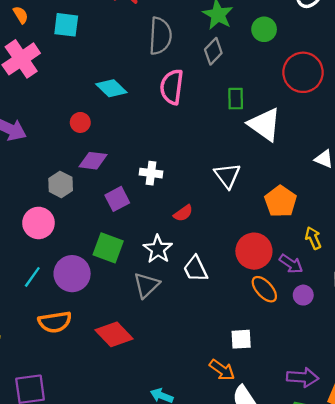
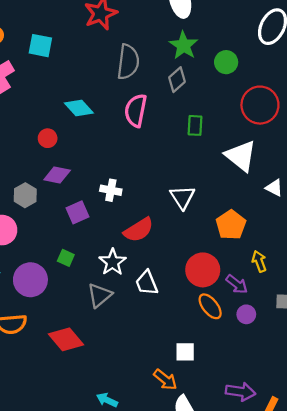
white triangle: (265, 124) -> (241, 156), moved
red semicircle: (183, 213) -> (139, 230), size x1.6
green square: (108, 248) -> (66, 258), size x0.6

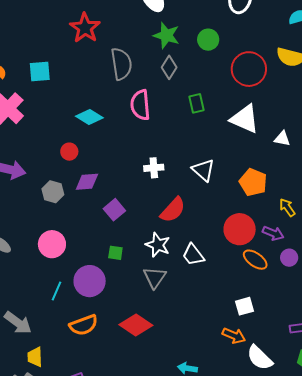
white cross: (111, 190) -> (154, 168), moved
gray hexagon: (25, 195) -> (53, 192), moved

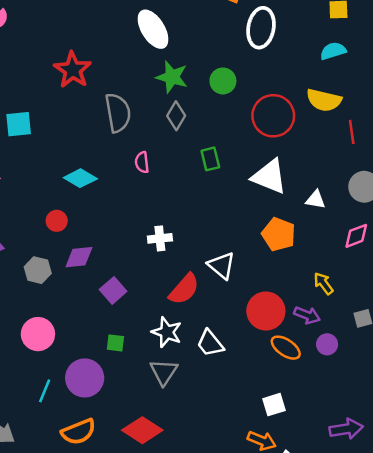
pink semicircle: (140, 105) -> (142, 162), size x0.6
white triangle: (203, 170) -> (221, 266), moved
orange pentagon: (253, 182) -> (279, 234), moved

